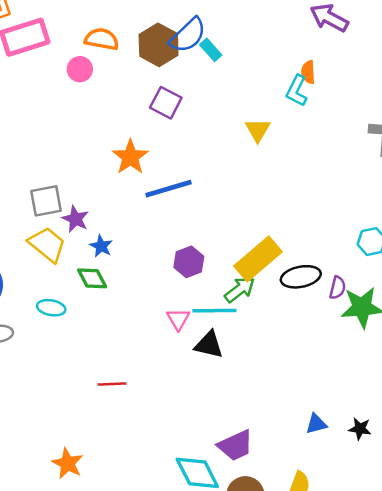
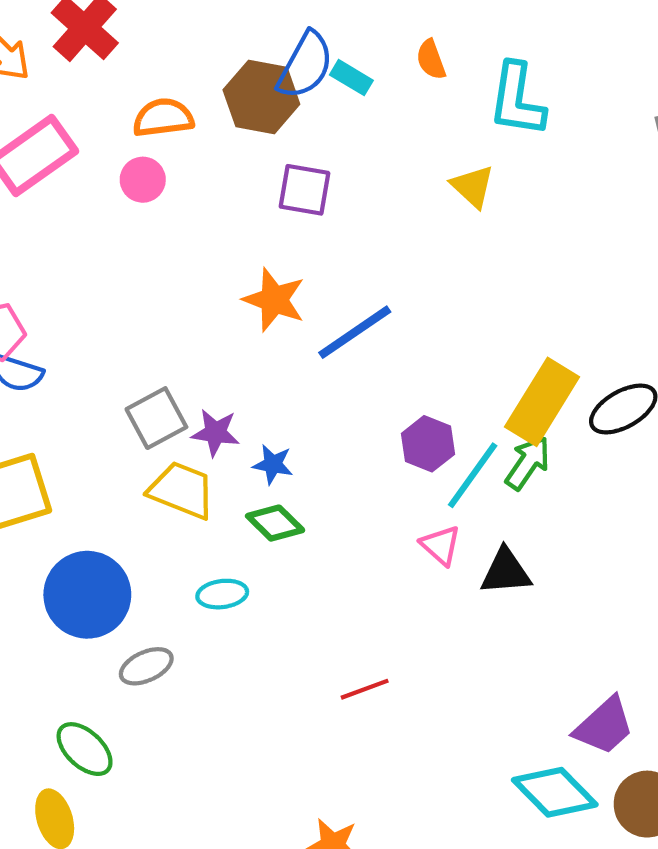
orange semicircle: (308, 72) -> (431, 60), moved
cyan L-shape: (297, 91) -> (517, 100), size x1.4
cyan line: (214, 311) -> (473, 475), moved, turned -36

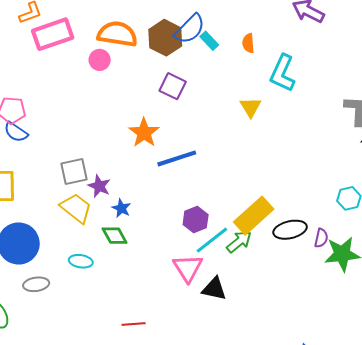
orange semicircle: (163, 118) -> (117, 34), size x1.4
pink triangle: (441, 545) -> (188, 268), size x1.5

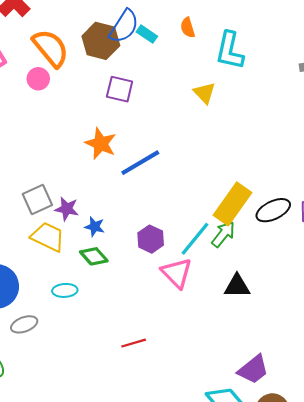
orange semicircle: (117, 34) -> (51, 48), turned 54
purple hexagon: (196, 220) -> (151, 239), moved
black triangle: (214, 289) -> (237, 286), moved

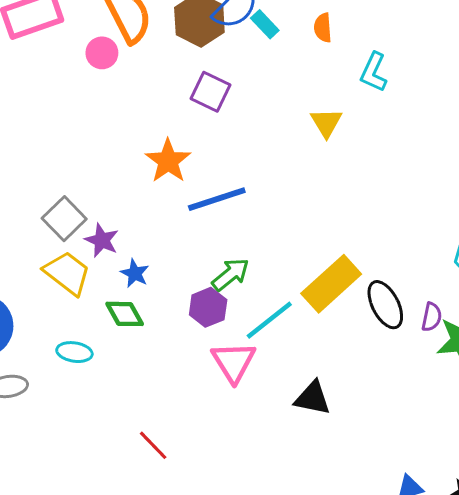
cyan L-shape: (230, 51) -> (374, 72), size x0.7
gray square: (37, 199) -> (64, 219), turned -32
black ellipse: (273, 210) -> (385, 305), turned 76
green arrow: (223, 234) -> (231, 274), moved
red line: (134, 343) -> (153, 445), turned 50

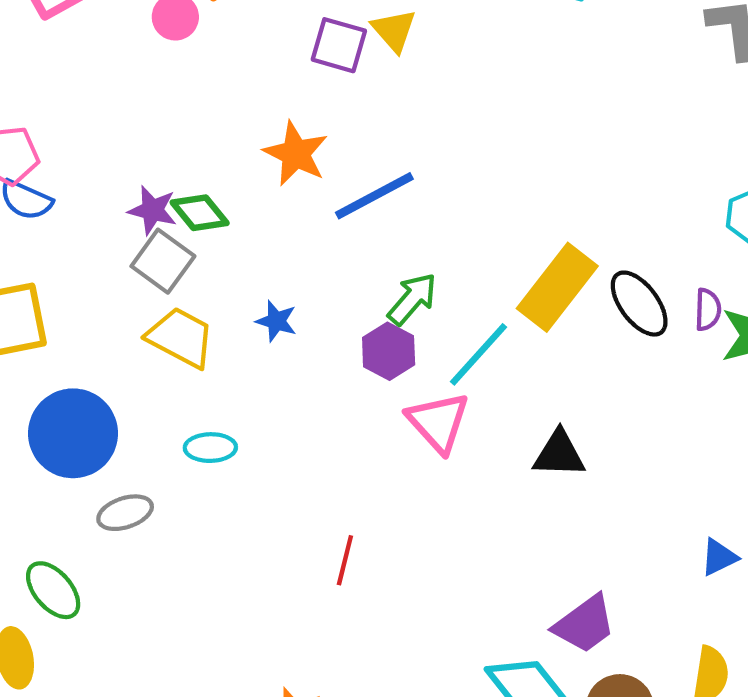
yellow triangle: (326, 123) -> (394, 30), moved
purple star: (102, 240) -> (152, 210), moved
green diamond: (125, 314) -> (200, 213), moved
red line: (153, 445) -> (345, 560), turned 68

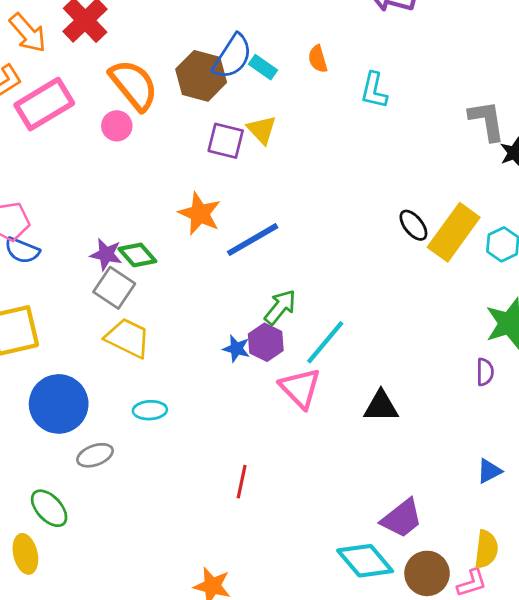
yellow rectangle: (557, 287) -> (454, 232), moved
black ellipse: (639, 304) -> (413, 225), moved, size x0.7
purple semicircle: (708, 310) -> (485, 372), moved
blue star: (276, 321) -> (236, 349), moved

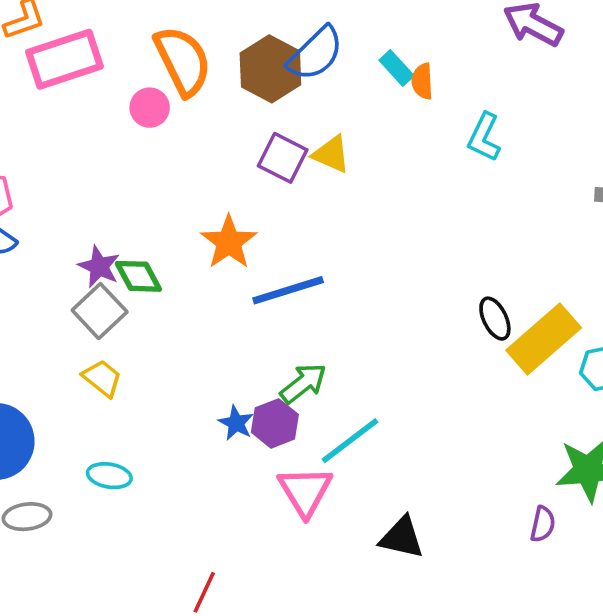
cyan rectangle: (263, 67) -> (397, 68), moved
yellow triangle: (262, 130) -> (331, 154), turned -36
yellow trapezoid: (128, 338) -> (102, 378), size x0.7

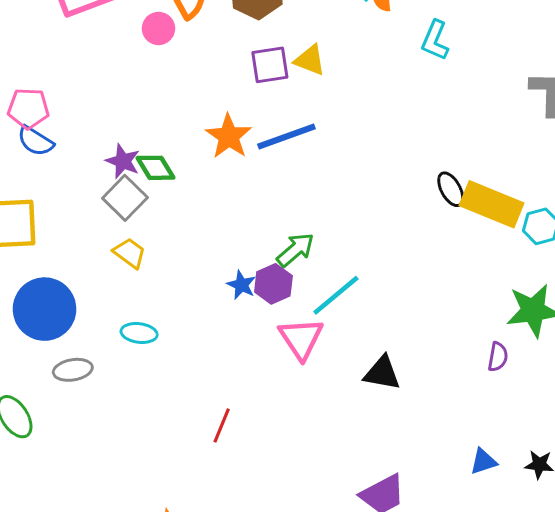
purple square: (283, 158) -> (270, 65), turned -33
blue line: (288, 290) -> (286, 136), moved
yellow rectangle: (544, 339) -> (492, 204), turned 66

